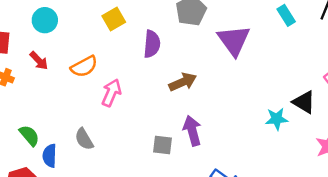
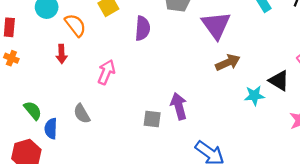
red arrow: (39, 61) -> (62, 54), moved, turned 42
orange semicircle: (84, 67) -> (75, 25), moved, turned -100
brown arrow: (183, 82) -> (228, 62), moved

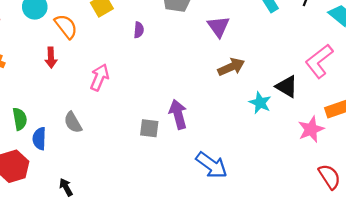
purple triangle: (216, 25) -> (219, 26), size x0.7
purple semicircle: (143, 28) -> (139, 30), size x0.6
cyan star: (254, 96) -> (260, 103), turned 30
green semicircle: (33, 110) -> (20, 119), turned 30

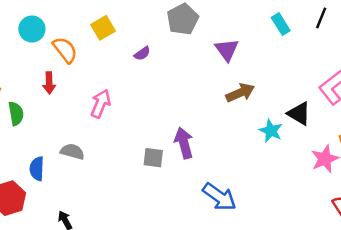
purple semicircle: (139, 30) -> (142, 53), turned 49
green semicircle: (20, 119) -> (16, 114), moved
gray semicircle: (73, 122) -> (72, 152), turned 135

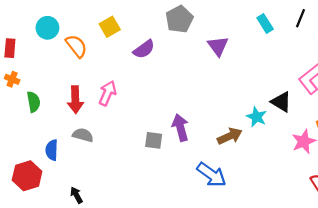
purple semicircle: (142, 53) -> (144, 49), size x1.5
red arrow: (49, 83) -> (75, 100), moved, size x1.4
brown arrow: (240, 93) -> (230, 136), moved

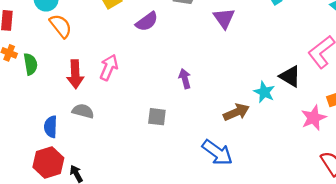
orange semicircle: (76, 46) -> (61, 26), moved
green semicircle: (34, 102) -> (30, 64), moved
purple arrow: (180, 128) -> (185, 79), moved, size x0.7
red hexagon: (27, 176) -> (48, 163), moved

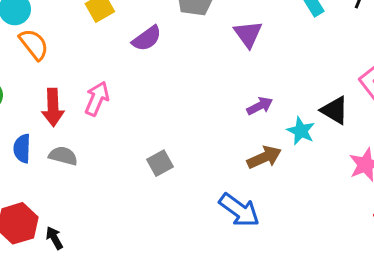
purple arrow: (185, 79) -> (260, 106), moved, turned 78
gray square: (157, 117) -> (160, 163), turned -36
blue semicircle: (51, 127) -> (22, 148), moved

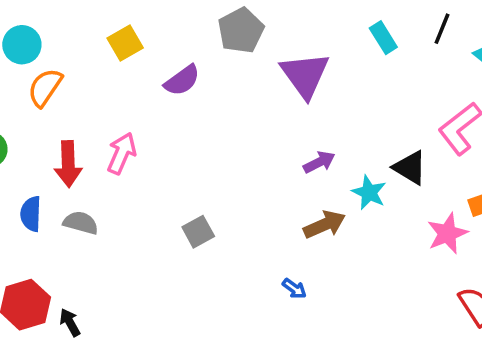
purple triangle: (248, 34) -> (305, 75), size x1.4
orange semicircle: (34, 44) -> (45, 87), turned -108
blue arrow: (239, 210) -> (294, 289), size x0.5

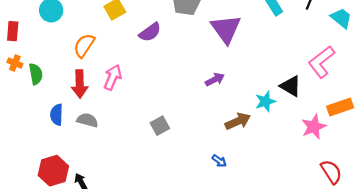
orange semicircle: (45, 87) -> (84, 45), moved
purple arrow: (319, 162) -> (215, 79), moved
cyan star: (369, 192) -> (265, 101), turned 30

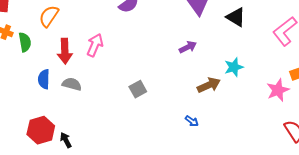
orange semicircle: (84, 45) -> (49, 16), moved
black triangle: (291, 86) -> (236, 17), moved

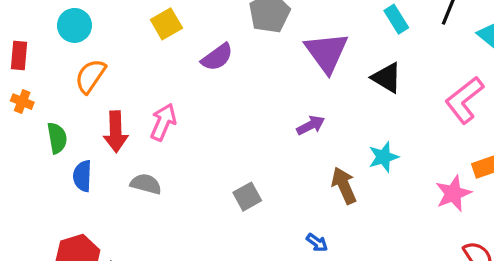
green semicircle: (25, 42) -> (57, 138), moved
gray semicircle: (72, 84) -> (146, 184), moved
brown arrow: (209, 85) -> (344, 186), turned -90
gray square: (138, 89) -> (247, 197), moved

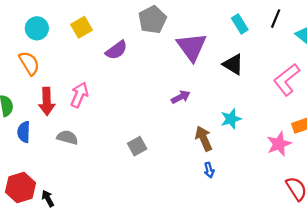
cyan circle: (74, 25) -> (37, 28), moved
orange semicircle: (90, 76) -> (29, 63), turned 115
blue arrow: (317, 243) -> (209, 170), moved, turned 40

